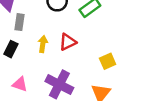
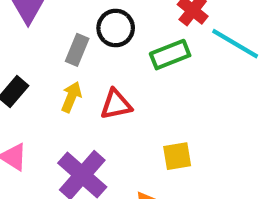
gray rectangle: (19, 22) -> (77, 50), moved

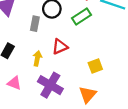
yellow arrow: (71, 97) -> (37, 58), moved

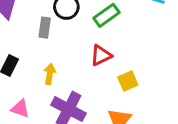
red triangle: (60, 47) -> (101, 55), moved

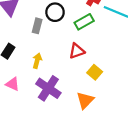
yellow square: (128, 81) -> (95, 72), turned -32

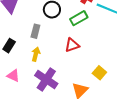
gray rectangle: (37, 26) -> (35, 31), moved
yellow square: (95, 72) -> (99, 73), moved

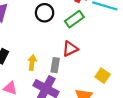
gray rectangle: (35, 31) -> (55, 65), moved

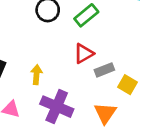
gray rectangle: (55, 65) -> (104, 70), moved, turned 64

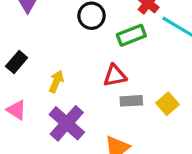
yellow square: (128, 85) -> (168, 104), moved

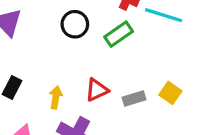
red triangle: (115, 76) -> (97, 90), moved

